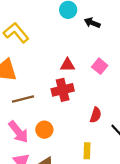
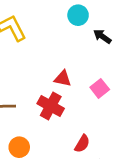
red cross: (63, 90) -> (51, 106), turned 30

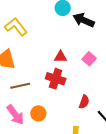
black arrow: (102, 36) -> (84, 20), size x1.5

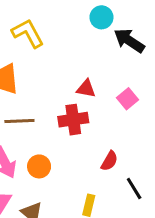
red cross: (56, 79) -> (73, 120), turned -36

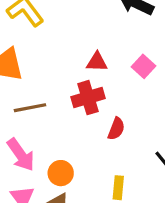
red semicircle: (109, 161) -> (116, 129), moved
orange circle: (39, 166) -> (61, 173), moved

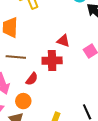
red semicircle: (116, 129) -> (32, 79), moved

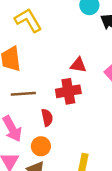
red semicircle: (32, 79) -> (47, 118), turned -40

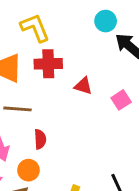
red cross: (68, 91) -> (48, 64), moved

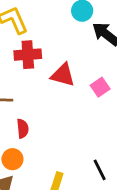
red triangle: (83, 86) -> (63, 75), size x1.4

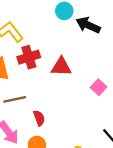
pink square: (100, 87) -> (99, 87), moved

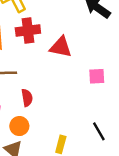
pink square: (99, 87) -> (97, 76), turned 35

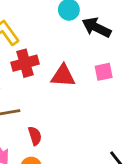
pink square: (97, 76) -> (104, 72), moved

